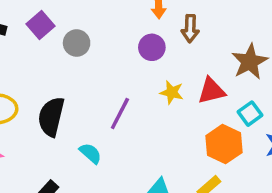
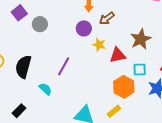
brown arrow: (190, 29) -> (107, 18), turned 49
yellow star: (172, 92) -> (99, 45), moved
cyan square: (250, 114) -> (140, 70), turned 32

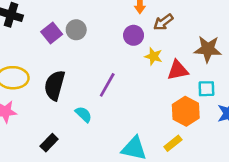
purple square: (19, 13) -> (52, 33), moved
brown star: (141, 39) -> (208, 49), turned 30

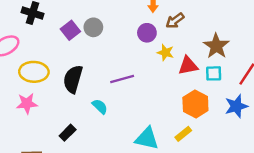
brown star: (208, 49) -> (216, 46), turned 30
purple line: (107, 85) -> (122, 79), turned 45
cyan square: (206, 89) -> (214, 73), moved

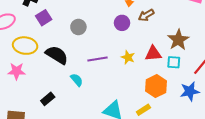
gray circle: (93, 27) -> (78, 27), moved
purple square: (70, 30) -> (44, 18), moved
yellow star: (165, 53) -> (128, 57), moved
black semicircle: (73, 79) -> (57, 55), turned 100

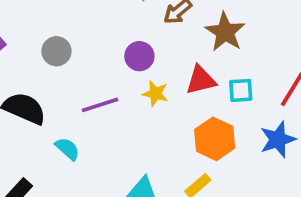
purple circle: (122, 23) -> (139, 56), moved
brown star: (178, 40) -> (225, 32), moved

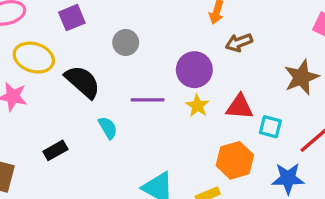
brown star: (225, 32) -> (301, 77), moved
purple circle: (139, 56) -> (194, 70), size x1.4

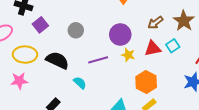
brown arrow: (239, 43) -> (155, 23), moved
cyan square: (270, 127) -> (173, 46), moved, turned -32
orange hexagon: (235, 160) -> (146, 82), moved

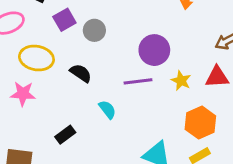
gray circle: (76, 30) -> (94, 30), moved
purple circle: (120, 34) -> (154, 50), moved
black semicircle: (57, 60) -> (81, 73), size x0.7

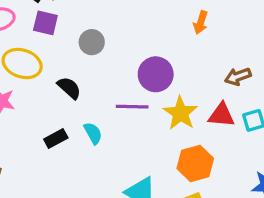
purple square: (64, 20) -> (45, 23), moved, turned 35
yellow star: (181, 81) -> (181, 113), size x1.5
black rectangle: (65, 135) -> (56, 138), moved

